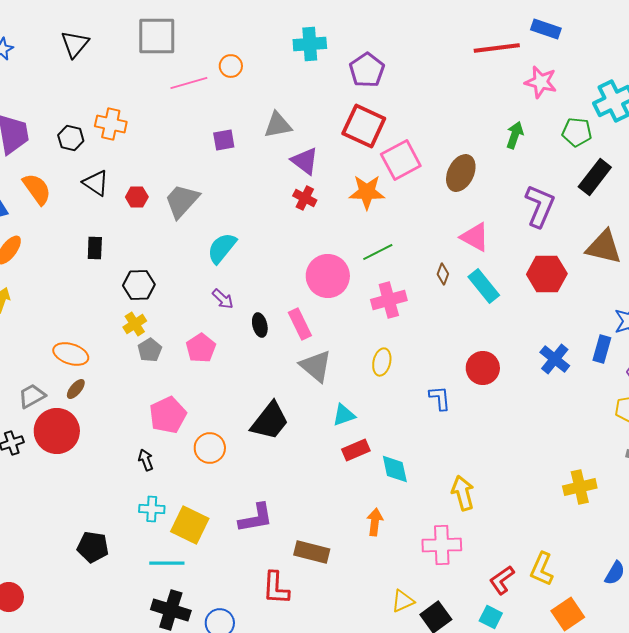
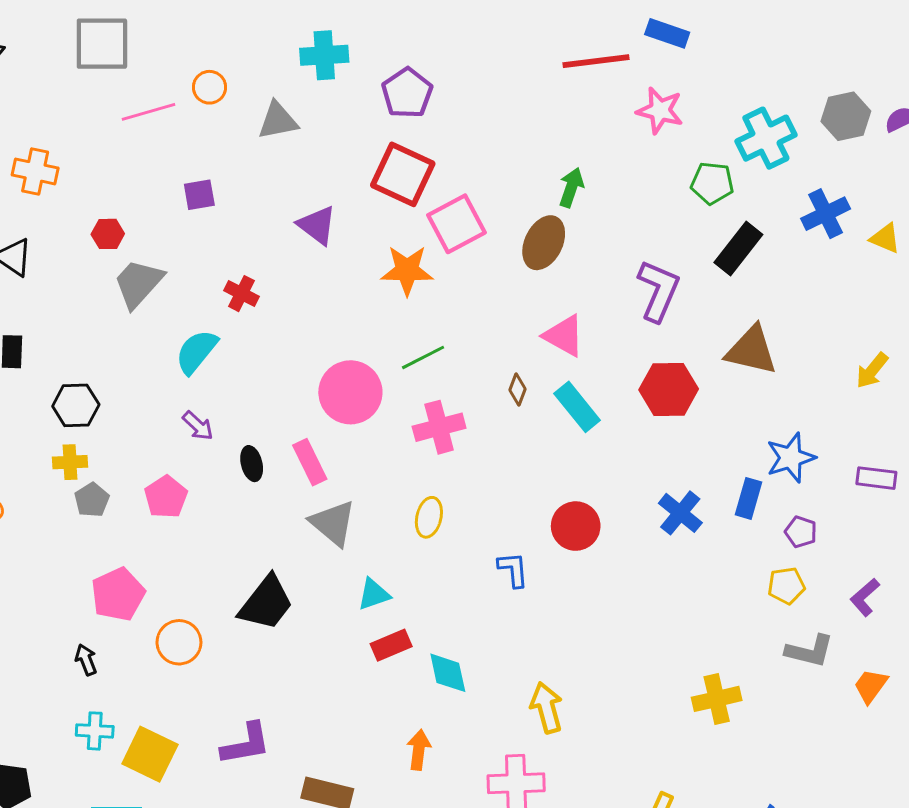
gray triangle: (278, 125) -> (278, 121), moved
green arrow: (515, 135) -> (571, 187), moved
red hexagon: (137, 197) -> (108, 234), moved
red cross: (305, 198) -> (241, 294), moved
yellow cross: (135, 324) -> (70, 462), turned 30

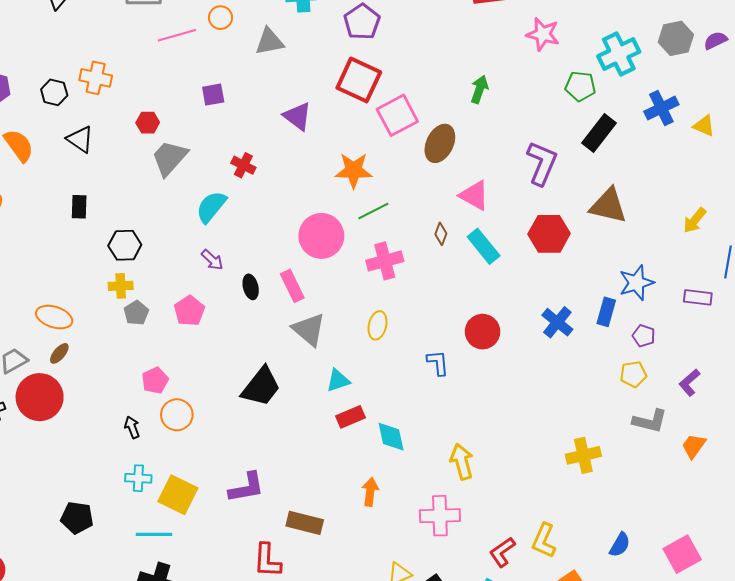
brown ellipse: (544, 243) -> (440, 143), moved
orange star: (407, 270) -> (354, 170), moved
pink pentagon: (118, 594) -> (155, 380), size x0.7
orange circle: (179, 642) -> (177, 415), moved

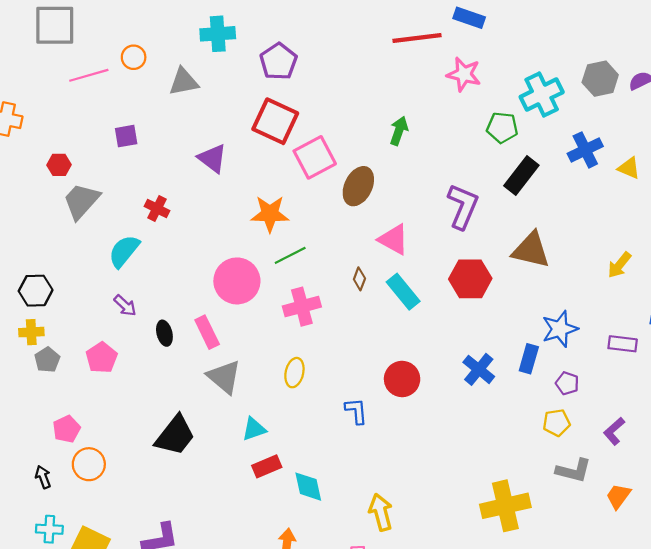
yellow cross: (583, 455) -> (505, 506), size x1.4

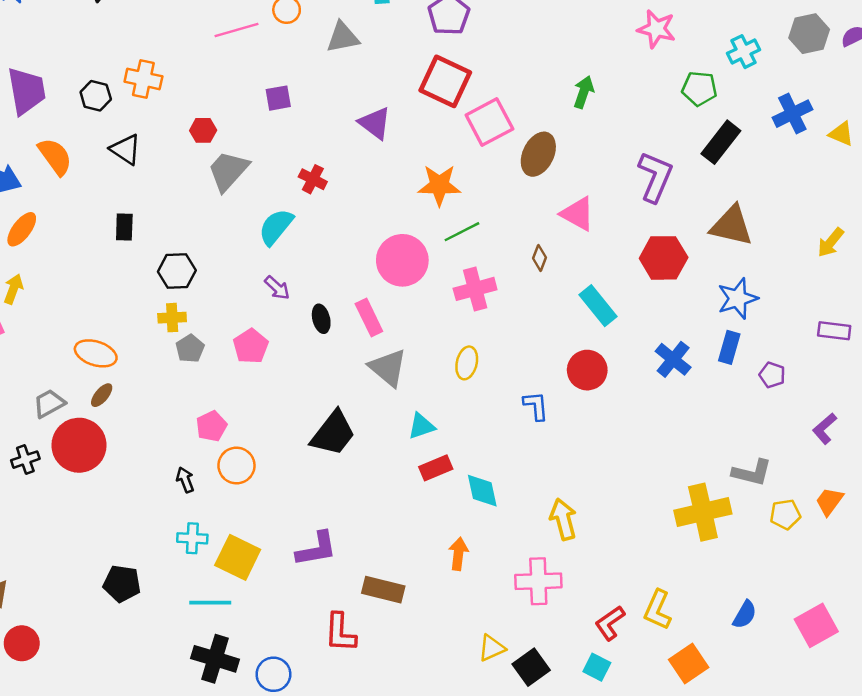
cyan cross: (542, 95) -> (744, 52), size x0.7
cyan rectangle: (403, 292) -> (598, 306), moved
blue star: (560, 329) -> (738, 298), moved
yellow pentagon: (557, 423) -> (785, 514), moved
gray L-shape: (574, 471) -> (752, 473), moved

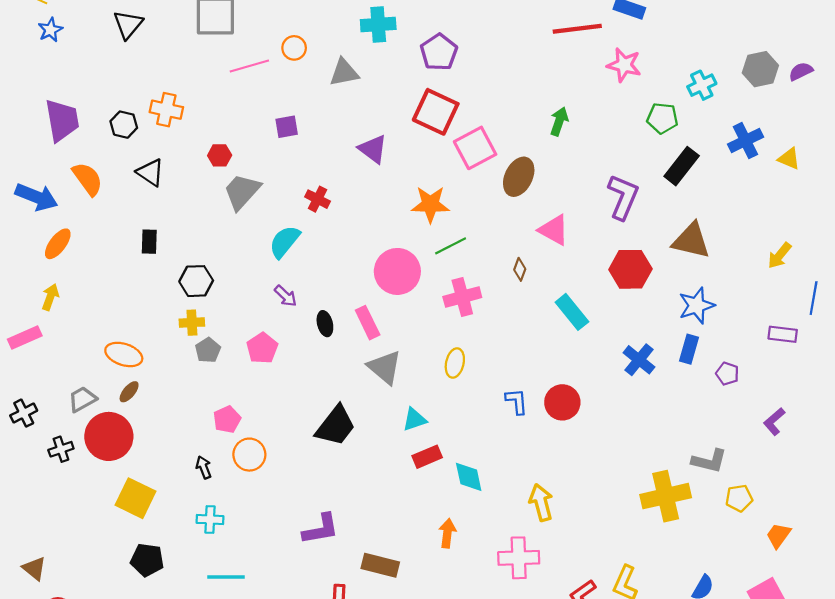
red circle: (587, 370) -> (562, 402), moved
orange trapezoid: (829, 501) -> (778, 535), moved
yellow square: (238, 557) -> (135, 498), moved

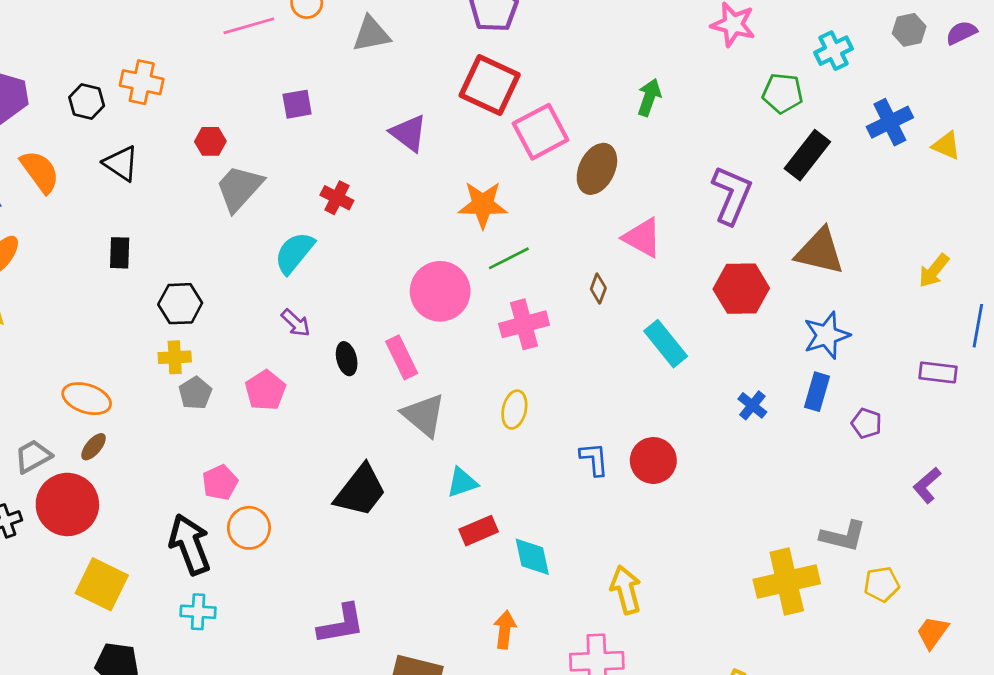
gray hexagon: (760, 69) -> (909, 30), size x0.7
blue cross: (639, 360) -> (752, 405), size x0.7
black arrow: (204, 467) -> (190, 544), size x2.0

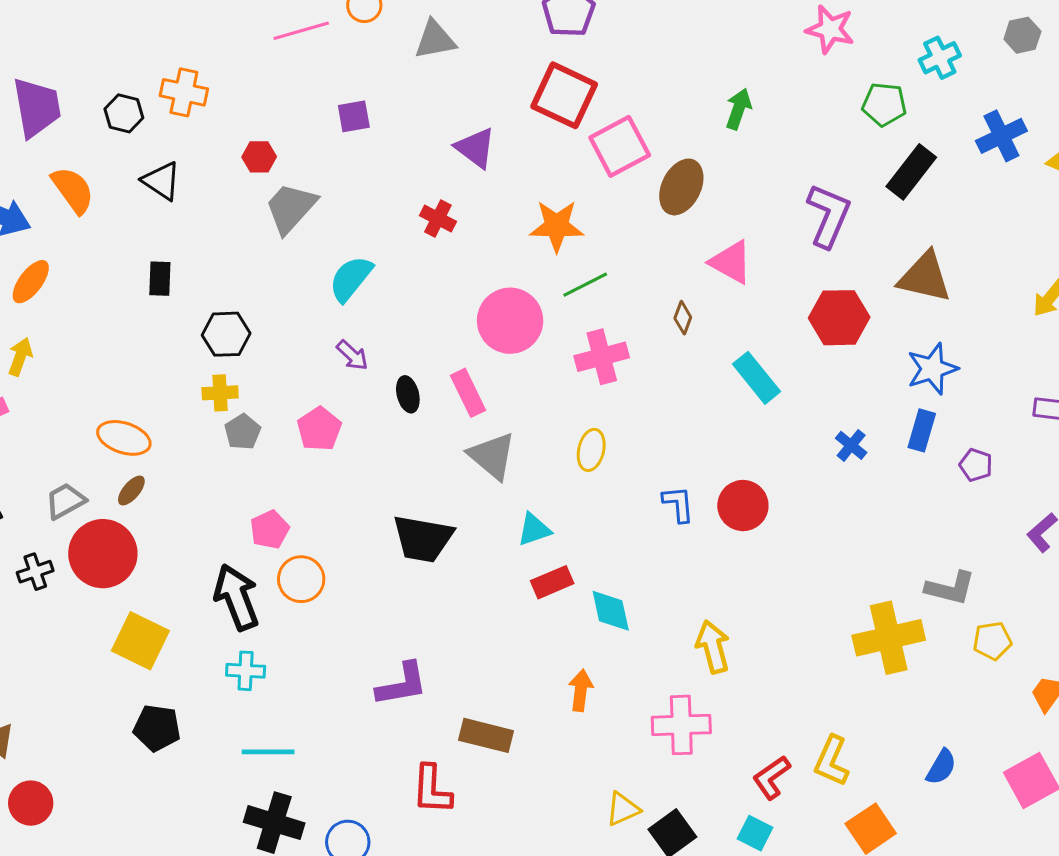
red cross: (337, 198) -> (438, 219), moved
black trapezoid: (360, 491) -> (423, 539), turned 62

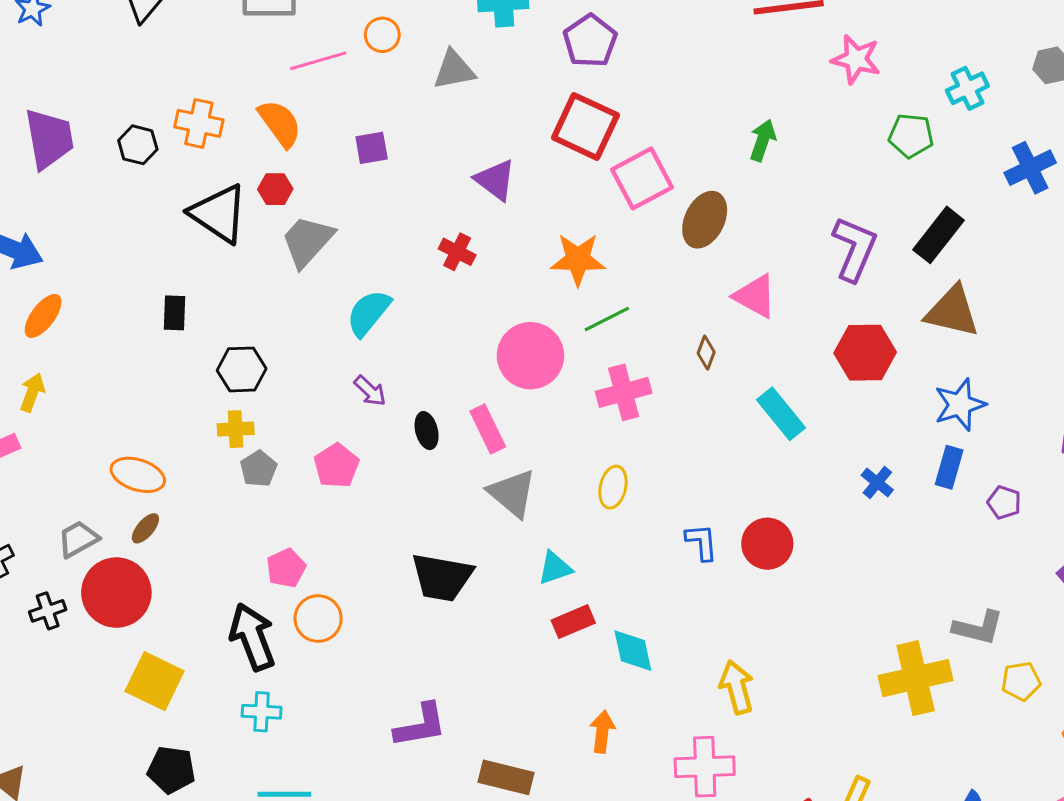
black rectangle: (911, 172) -> (938, 235), moved
black triangle: (161, 181) -> (219, 214), moved, size x1.5
orange semicircle: (73, 190) -> (280, 123), moved

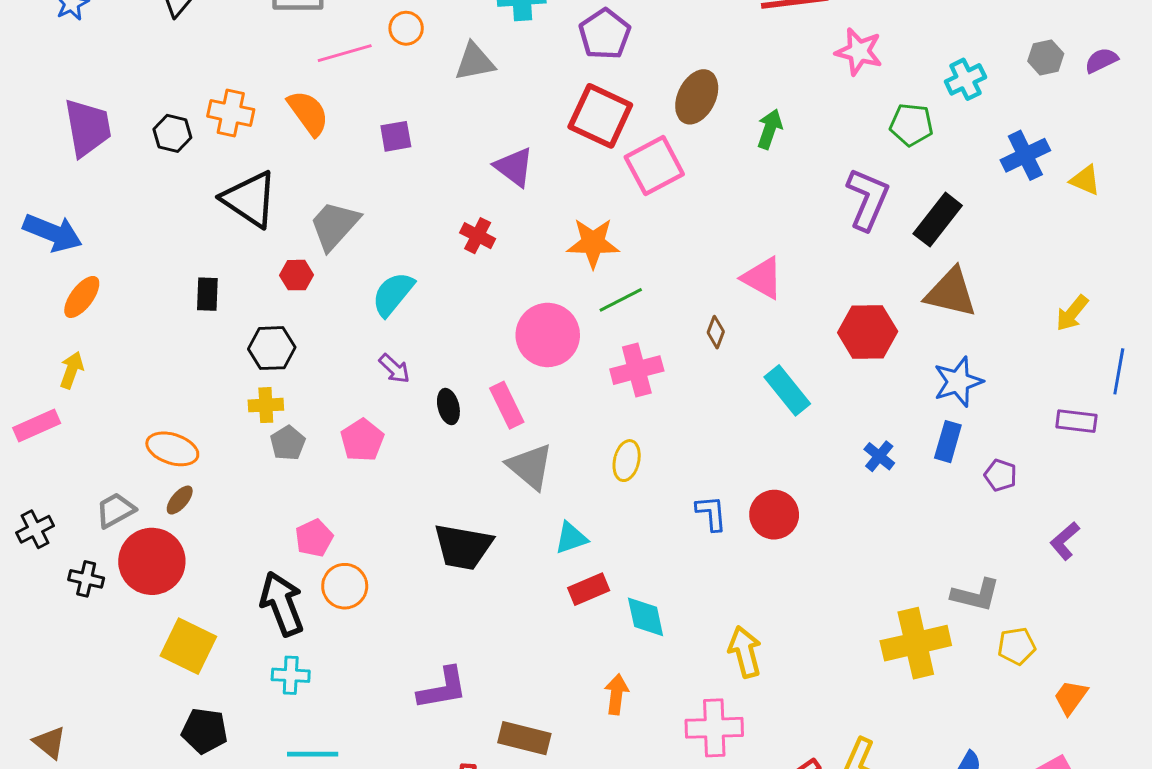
red hexagon: (275, 189) -> (296, 275), moved
brown ellipse: (705, 220) -> (697, 97), moved
purple L-shape: (854, 249) -> (868, 199), moved
black cross: (48, 611) -> (86, 579), turned 32

